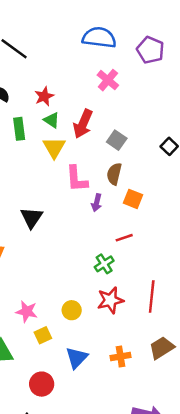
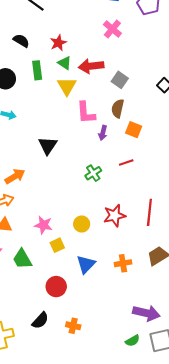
red arrow: (83, 124) -> (91, 66), turned 60
green cross: (104, 264) -> (93, 173), moved

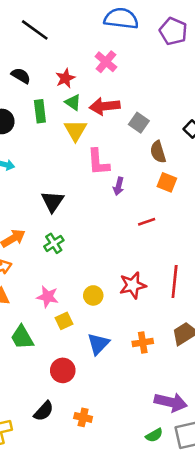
pink cross: (112, 29) -> (106, 62), moved
brown semicircle: (118, 108) -> (158, 152), moved, turned -30
orange square: (134, 130) -> (167, 182), moved
green cross: (93, 173) -> (54, 243), moved

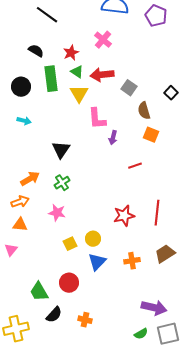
green rectangle: (40, 111) -> (51, 79), size x1.4
yellow circle: (93, 295) -> (93, 239), moved
pink star: (48, 297) -> (57, 213), moved
green trapezoid: (22, 337) -> (39, 292), moved

